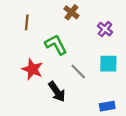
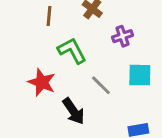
brown line: (27, 22) -> (49, 16), moved
purple cross: (105, 29) -> (123, 36), moved, turned 32

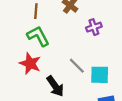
green L-shape: (72, 51) -> (38, 36), moved
cyan square: (140, 75) -> (100, 75), moved

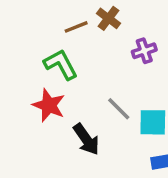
brown line: (36, 11) -> (76, 27), moved, turned 63

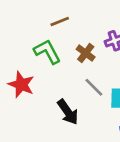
brown cross: (108, 18) -> (86, 53), moved
red star: (49, 105) -> (21, 85), moved

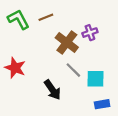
green L-shape: (47, 52) -> (18, 19), moved
brown cross: (86, 53) -> (67, 43), size x1.5

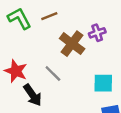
gray line: (73, 70) -> (53, 74), moved
black arrow: (53, 90) -> (33, 95), moved

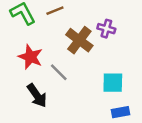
purple cross: (97, 33) -> (106, 29), turned 35
red star: (16, 71) -> (30, 57), moved

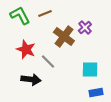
purple cross: (106, 29) -> (85, 27), turned 32
black arrow: (37, 95) -> (31, 79), turned -48

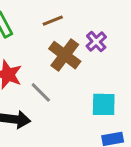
brown line: (45, 13) -> (53, 21), moved

